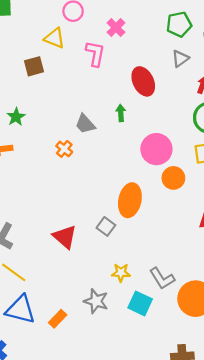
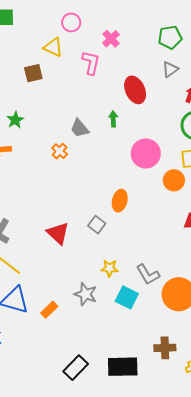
orange circle: (173, 178) -> (174, 180), moved
orange ellipse: (130, 200) -> (120, 201), size x0.7

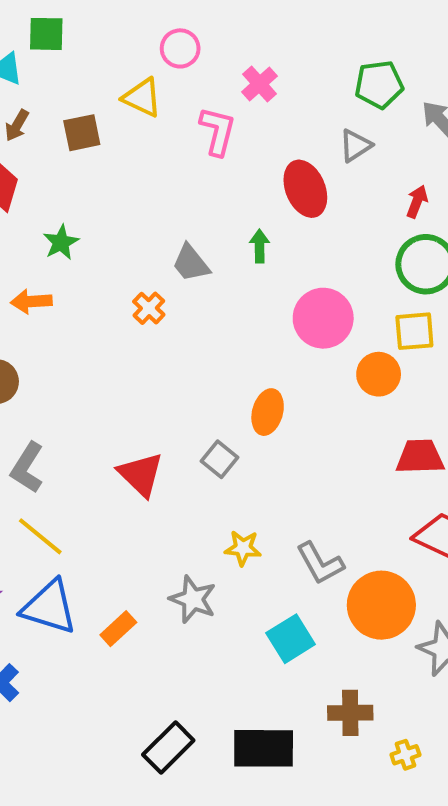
gray triangle: (170, 69) -> (355, 146), moved
brown square: (33, 73) -> (82, 133), moved
cyan square: (127, 297) -> (291, 639), moved, turned 30

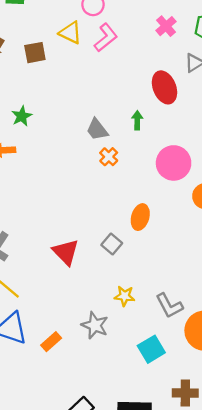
pink cross: (260, 84) -> (166, 26), moved
pink L-shape: (218, 131) -> (106, 38), moved, turned 36
orange cross: (149, 308) -> (109, 157), moved

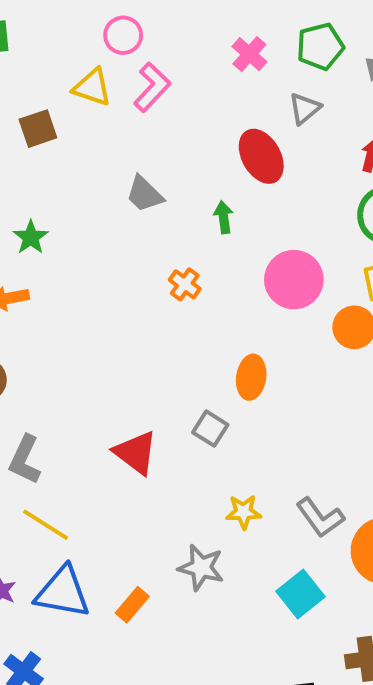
gray trapezoid: (97, 130) -> (145, 194), moved

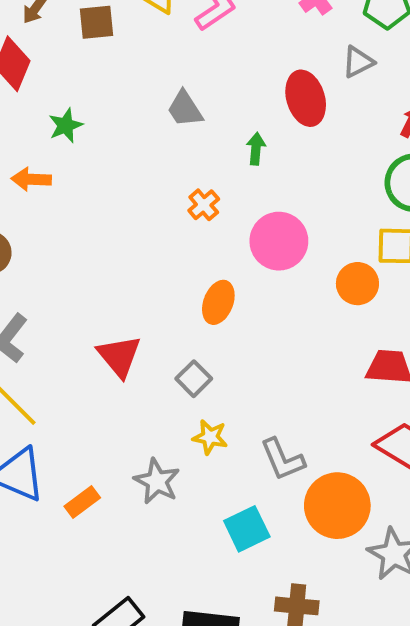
pink circle: (294, 280) -> (279, 241), moved
orange ellipse: (251, 377) -> (218, 302), moved
gray square: (210, 429) -> (194, 379), moved

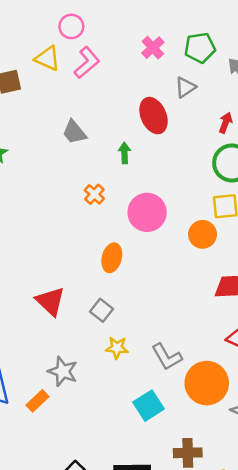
gray star: (157, 481) -> (63, 371), moved

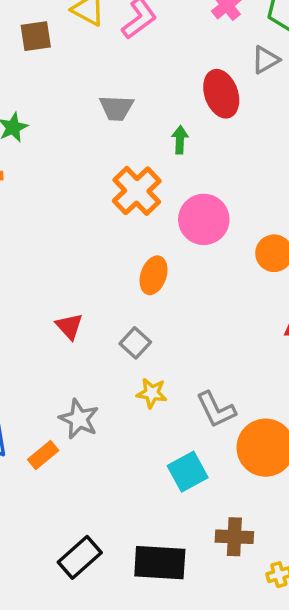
gray trapezoid: (74, 132) -> (116, 108), turned -52
orange cross: (94, 194) -> (137, 191), size x1.8
red triangle: (50, 301) -> (69, 326), size x0.7

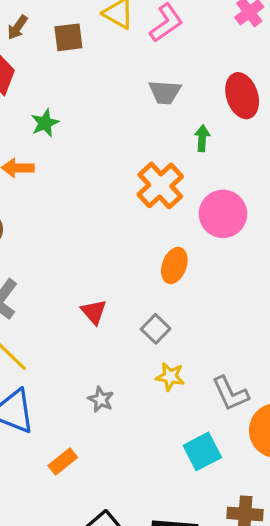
gray trapezoid: (116, 108) -> (165, 92), moved
gray star: (79, 419) -> (101, 399), size x0.7
orange rectangle: (43, 455) -> (63, 462), moved

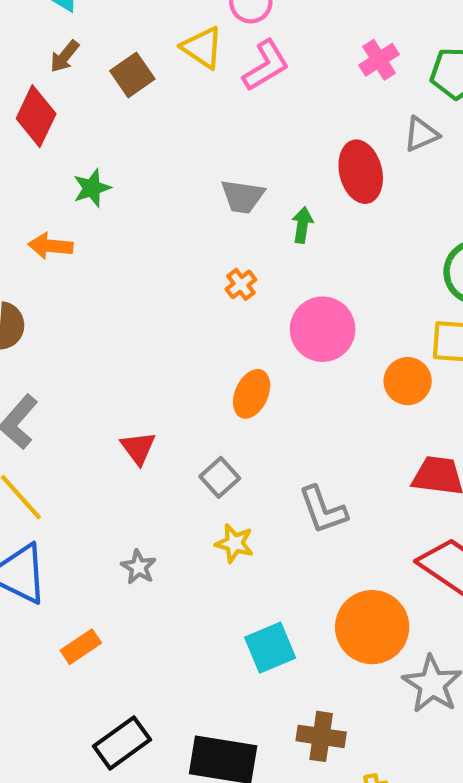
brown square: (68, 37) -> (132, 75), turned -32
gray trapezoid: (165, 92) -> (243, 197), moved
orange cross: (160, 185) -> (241, 284), size x0.5
gray L-shape: (230, 394) -> (323, 510), moved

